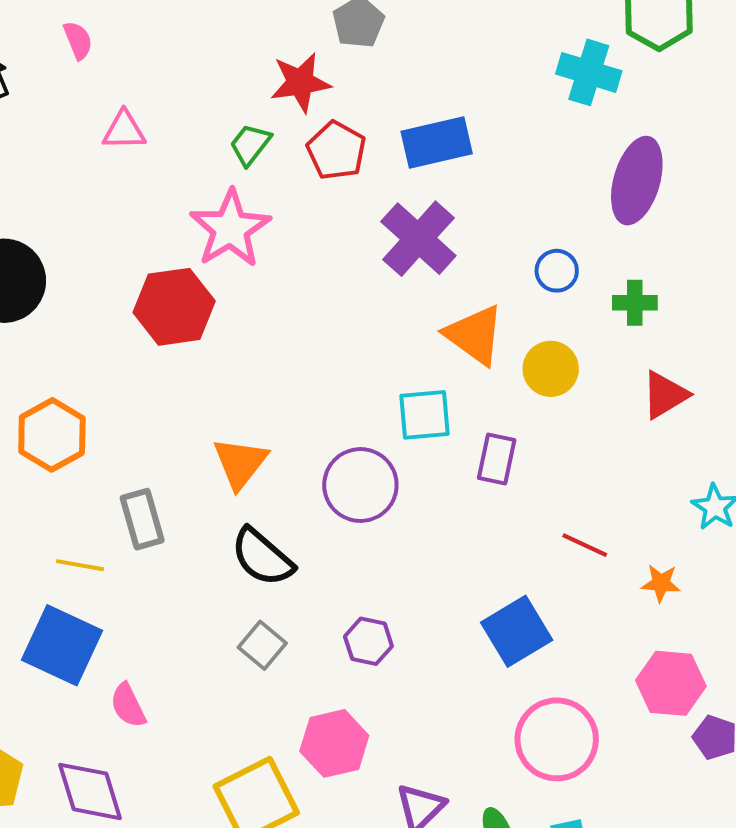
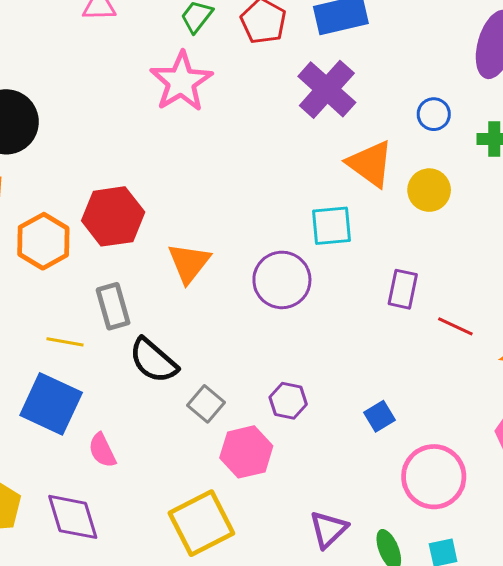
red hexagon: (174, 307) -> (113, 216), moved
purple rectangle: (497, 459) -> (403, 289), moved
black semicircle: (262, 557) -> (153, 360), moved
blue square: (517, 631) -> (380, 416), moved, size x0.6
pink hexagon: (334, 743) -> (246, 452), moved

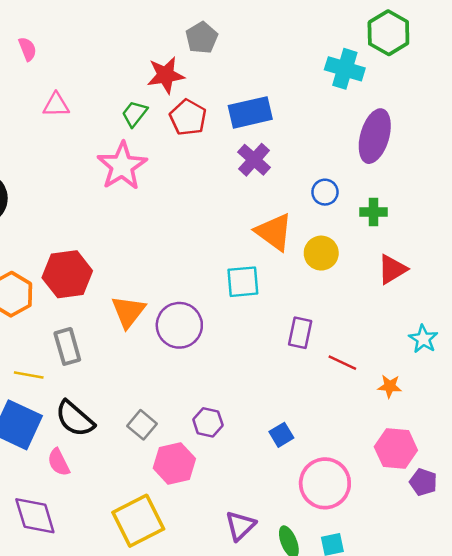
purple cross: (327, 89) -> (254, 160), moved, size x0.7
purple circle: (282, 280) -> (179, 325), moved
black semicircle: (153, 360) -> (75, 419), moved

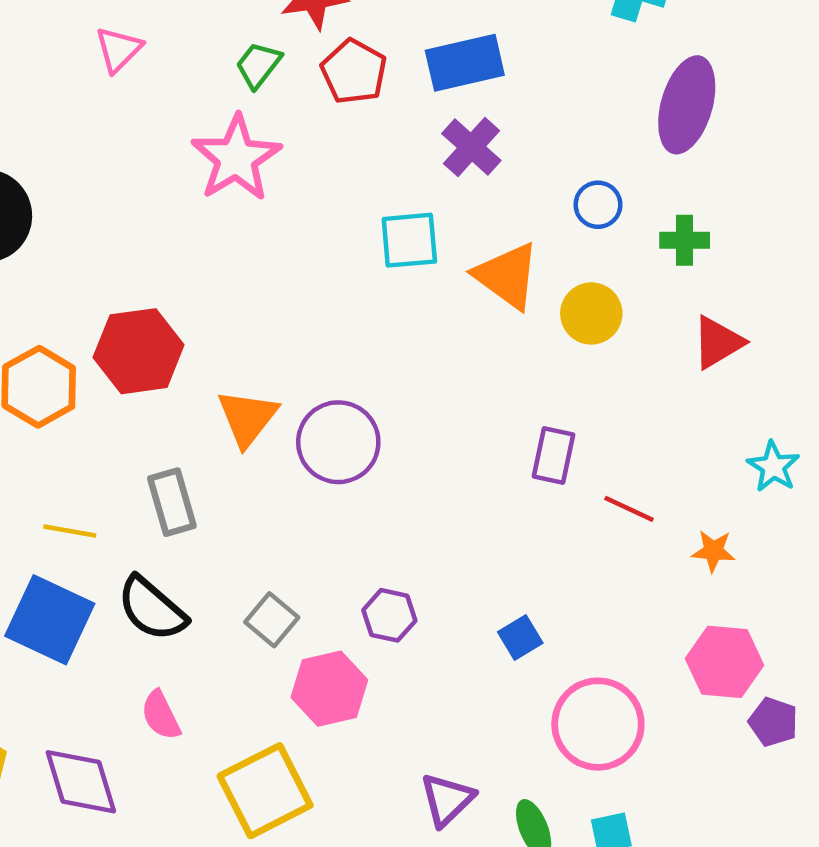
pink triangle: (56, 105) -> (119, 49), turned -44
cyan square: (243, 282) -> (409, 240), moved
gray rectangle: (67, 346) -> (172, 502), moved
pink semicircle: (59, 462) -> (161, 715), moved

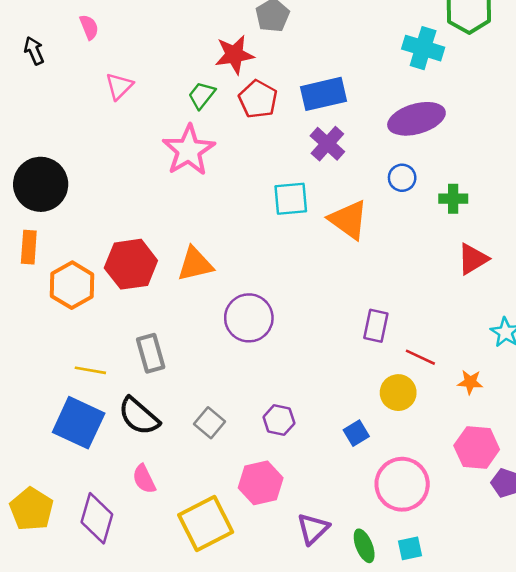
purple ellipse: (687, 105) -> (416, 119), moved, turned 58
yellow circle: (591, 313) -> (398, 393), moved
orange triangle: (247, 418) -> (195, 264), moved, turned 39
pink hexagon: (329, 689) -> (261, 483), moved
purple diamond: (81, 782) -> (97, 518), turned 33

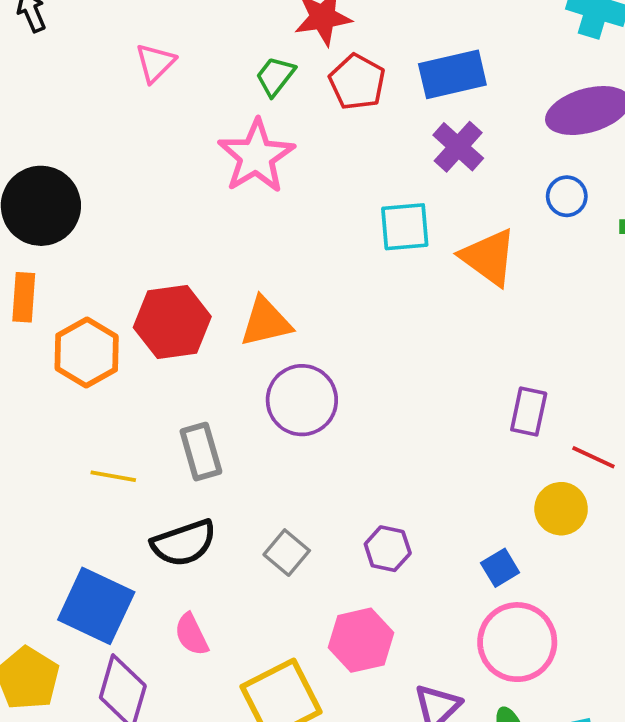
purple circle: (249, 318) -> (302, 400), moved
black semicircle: (139, 416) -> (184, 543), turned -60
blue square: (79, 423) -> (96, 606), moved
pink circle: (402, 484) -> (517, 642), moved

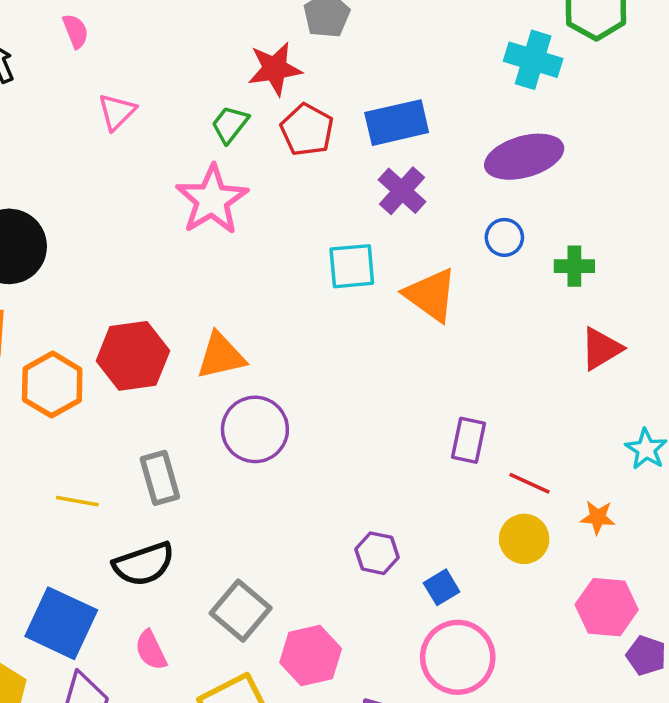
yellow circle: (561, 509) -> (524, 539), moved
purple hexagon: (388, 549) -> (377, 553), moved
gray square: (287, 553) -> (241, 611), moved, size x1.4

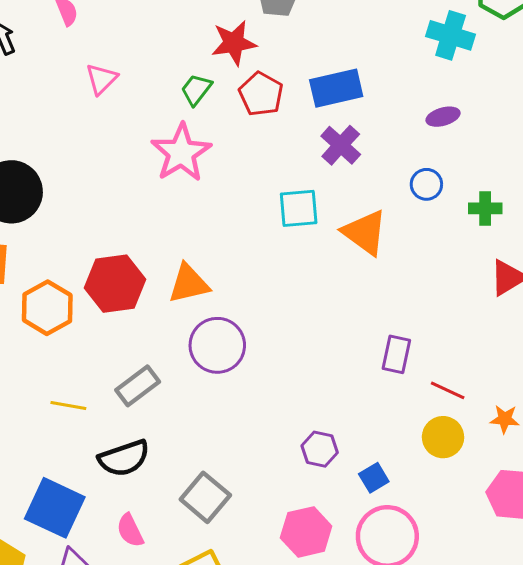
purple ellipse: (524, 157) -> (443, 117), size x0.5
gray rectangle: (160, 478) -> (138, 386), turned 69
pink hexagon: (311, 656) -> (306, 532), moved

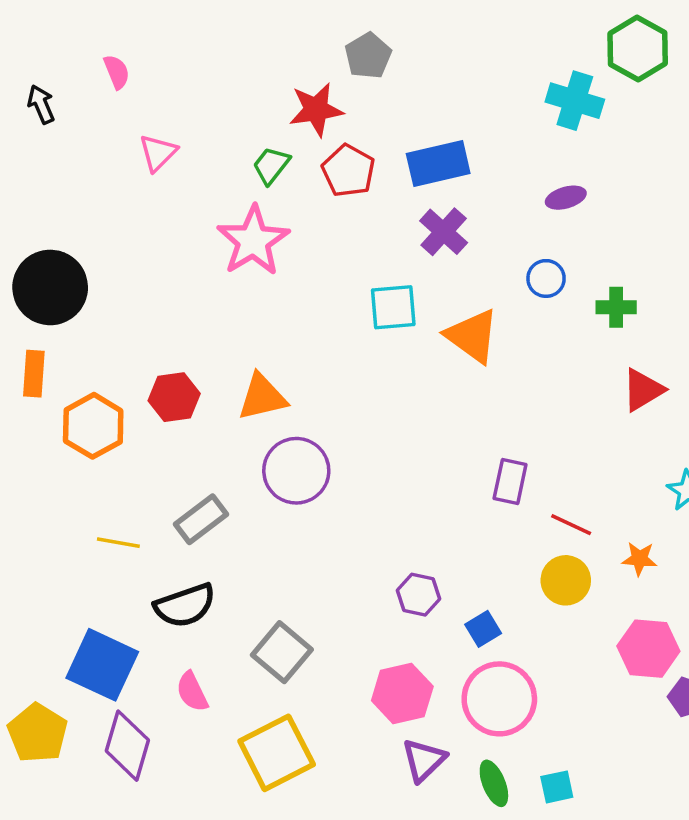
red hexagon: (115, 284) -> (174, 397), size x0.7

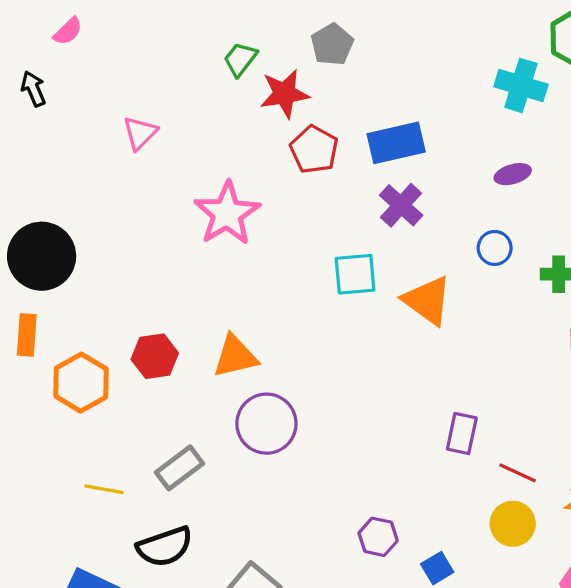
pink semicircle: (117, 72) -> (68, 31), moved, turned 68
green trapezoid: (271, 165) -> (240, 59), moved

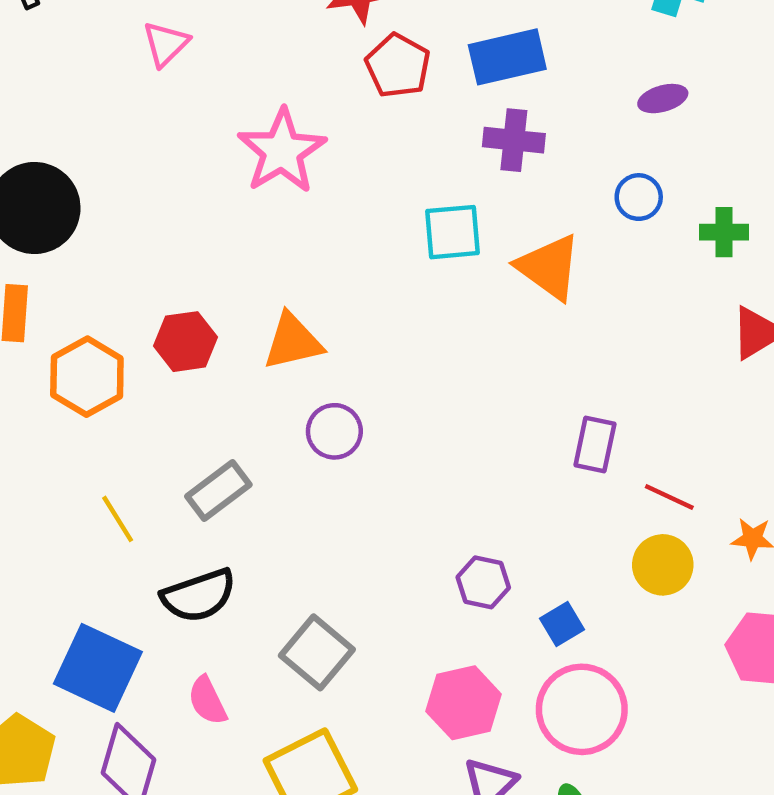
purple cross: (401, 205) -> (514, 140), turned -36
purple circle: (266, 424) -> (334, 431), size x0.7
yellow line: (104, 489) -> (118, 519), turned 48

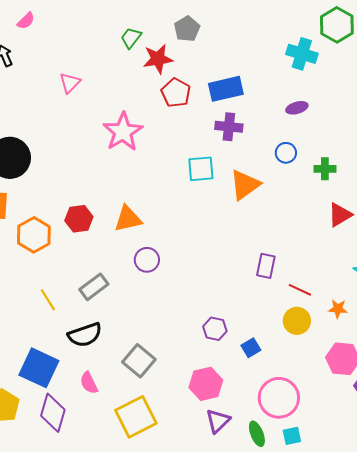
orange triangle: (549, 267) -> (245, 185), turned 48
pink circle: (582, 709) -> (279, 398), moved

